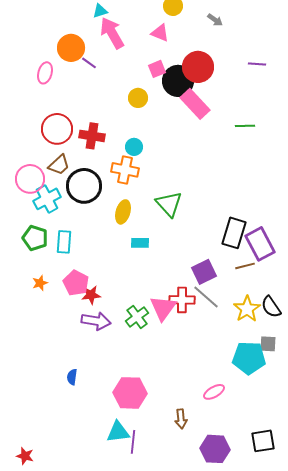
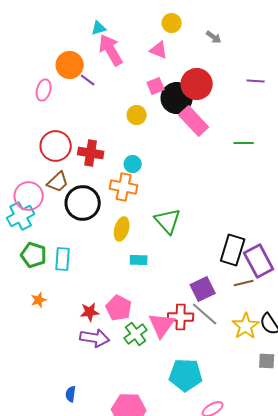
cyan cross: (47, 199) -> (21, 216), moved
pink pentagon: (76, 283) -> (119, 308), moved
cyan pentagon: (249, 358) -> (186, 375), moved

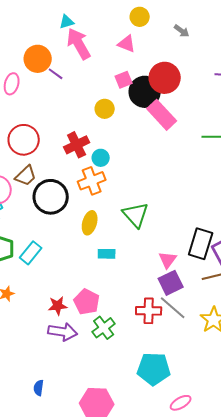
red cross: (91, 153) -> (77, 145), moved, turned -35
orange cross: (124, 187) -> (92, 181), turned -32
cyan rectangle: (63, 259) -> (31, 253), turned 35
pink triangle: (162, 325) -> (168, 260), moved, size x0.7

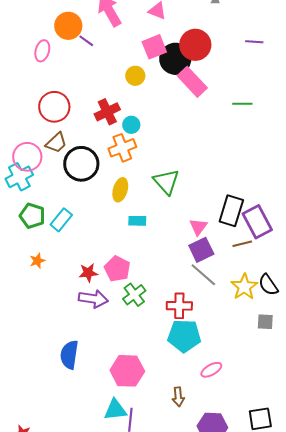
pink square: (124, 80) -> (154, 47), size x1.4
red cross: (149, 311) -> (179, 306), moved
blue semicircle: (39, 388) -> (69, 355), size x1.8

